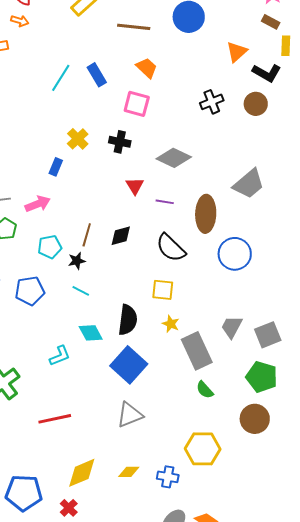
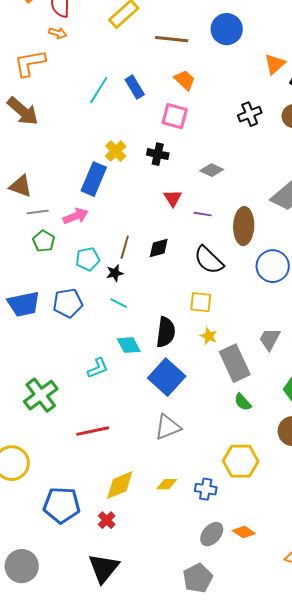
gray diamond: (174, 158) -> (212, 170), size x0.7
blue rectangle: (56, 167) -> (94, 179), size x1.8

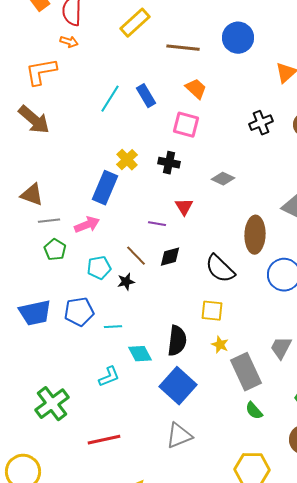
purple line: (203, 214) -> (157, 224), moved
brown line: (125, 247) -> (136, 256), turned -60
cyan line: (119, 303) -> (113, 327), moved, turned -30

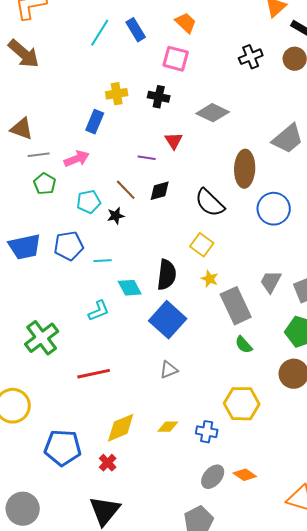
yellow cross: (127, 160) -> (117, 94), turned 35
gray diamond: (223, 179) -> (213, 113), size x1.4
blue rectangle: (105, 188) -> (95, 122), size x0.7
yellow square: (212, 311) -> (202, 245), turned 30
gray triangle: (179, 436) -> (169, 370), size x0.7

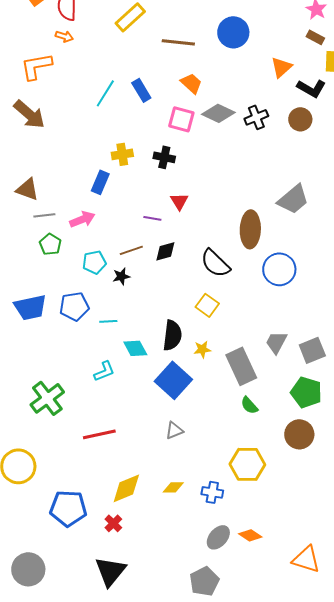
gray diamond: (213, 113) -> (218, 113), moved
brown line: (126, 190) -> (131, 250), turned -65
yellow star: (210, 279) -> (202, 349), moved, turned -30

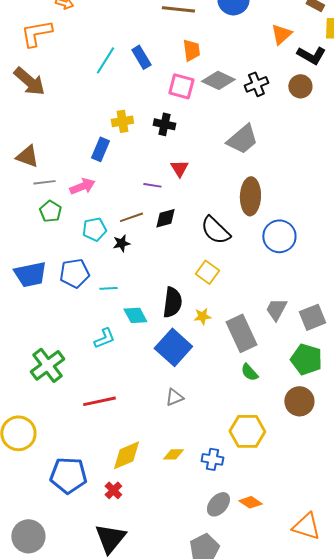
orange trapezoid: (191, 83) -> (191, 50), turned 40
gray trapezoid: (293, 199) -> (242, 139), moved

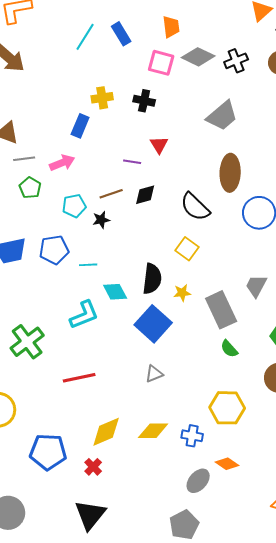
cyan L-shape: (104, 338) -> (84, 315), size x1.4
yellow diamond: (173, 454) -> (153, 431), size x1.4
orange diamond: (250, 502) -> (227, 464), moved

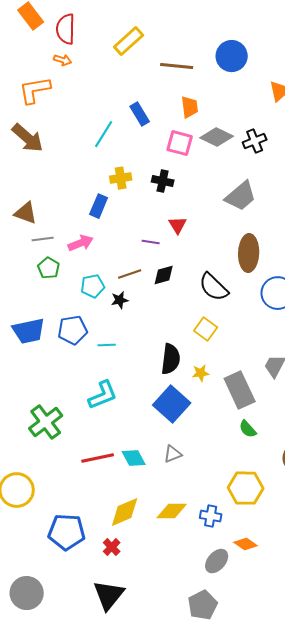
cyan line: (85, 37) -> (104, 134), moved
cyan diamond: (115, 292) -> (134, 458), moved

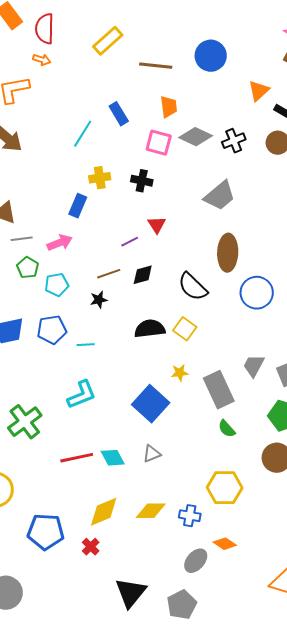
purple line: (151, 242) -> (130, 242), turned -36
cyan pentagon: (93, 286) -> (57, 285), moved
black semicircle: (171, 359) -> (150, 329), moved, turned -104
black triangle: (109, 595) -> (131, 593), moved

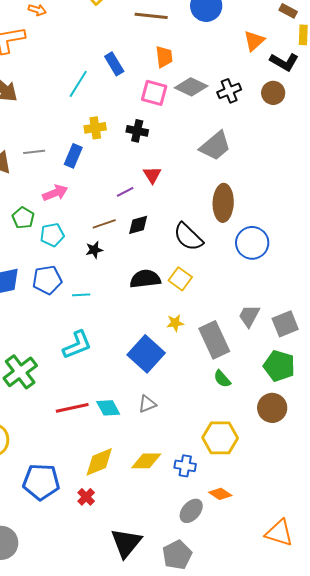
gray line: (22, 239) -> (34, 152), moved

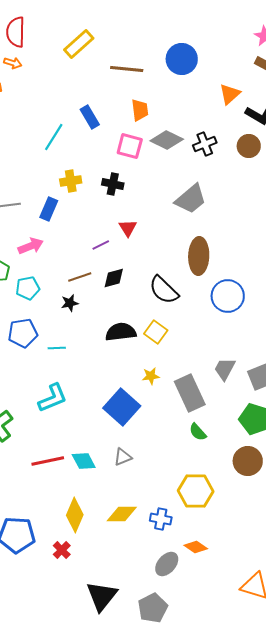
yellow diamond: (99, 462) -> (75, 515), turned -44

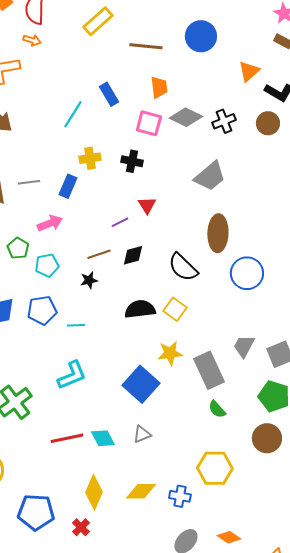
yellow star: (151, 376) -> (170, 353), size x1.4
orange diamond: (196, 547) -> (229, 537), moved

